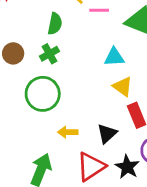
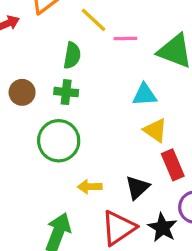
green cross: (49, 54) -> (66, 92), turned 36

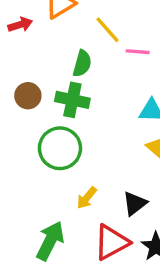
green cross: (66, 92) -> (72, 100), size x1.4
yellow arrow: (90, 187) -> (87, 198), turned -55

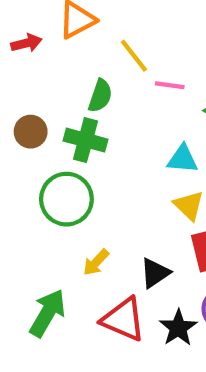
red triangle: (112, 242) -> (123, 319), turned 48

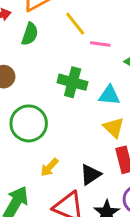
green semicircle: (100, 96) -> (30, 34), moved
green cross: (85, 140) -> (73, 82), moved

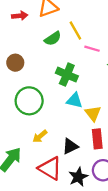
green semicircle: (30, 34) -> (53, 39), moved, turned 30
cyan triangle: (109, 95) -> (74, 101), moved

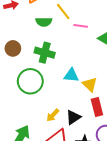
green semicircle: (53, 39) -> (44, 22), turned 42
green cross: (67, 75) -> (45, 53), moved
yellow arrow: (40, 136) -> (53, 115), moved

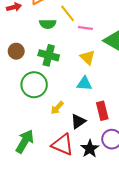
cyan triangle: (71, 75) -> (84, 84), moved
yellow triangle: (90, 84) -> (88, 57), moved
yellow arrow: (53, 115) -> (57, 108), moved

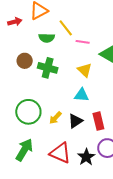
brown circle: (16, 51) -> (25, 61), moved
green circle: (34, 85) -> (28, 112), moved
black triangle: (78, 121) -> (75, 121), moved

